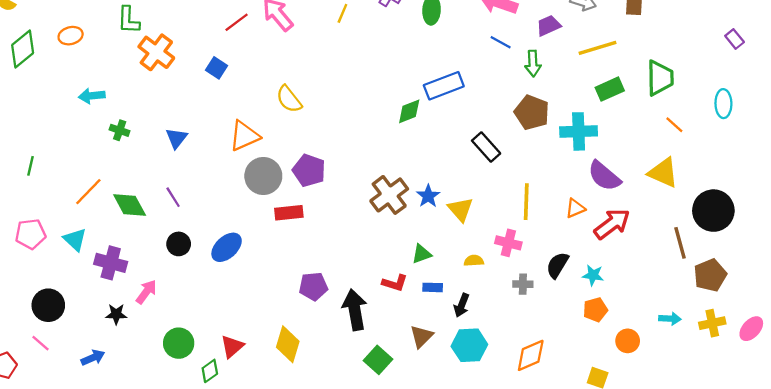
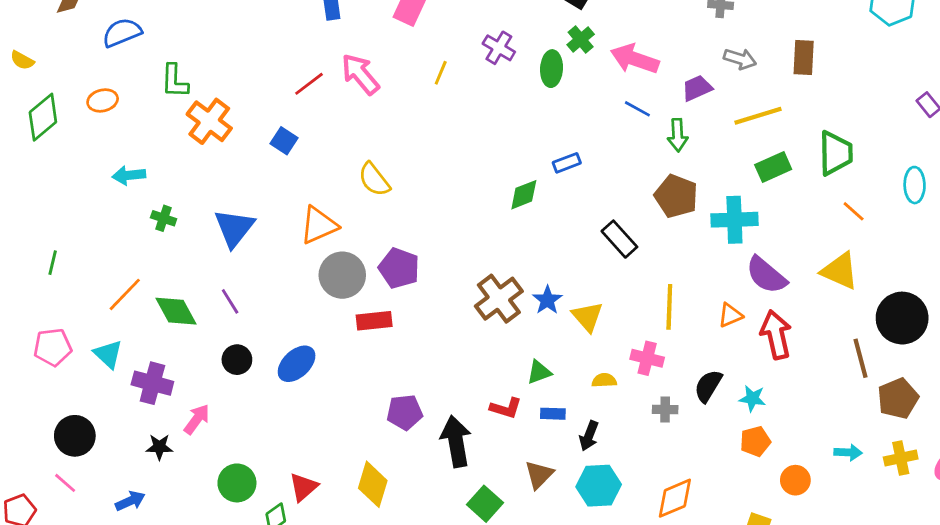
blue rectangle: (444, 86) -> (567, 163), size x0.6
blue triangle: (176, 138) -> (234, 228), size x1.5
red arrow: (612, 224) -> (776, 335), turned -66

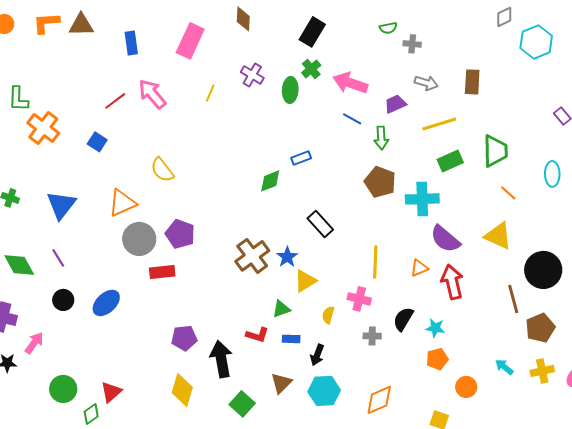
black rectangle: (619, 239) -> (320, 224), moved
yellow triangle: (588, 317) -> (305, 281), moved, turned 40
yellow semicircle: (604, 380) -> (328, 315), turned -72
cyan arrow: (848, 452) -> (504, 367), turned -144
yellow diamond: (373, 484) -> (182, 390), moved

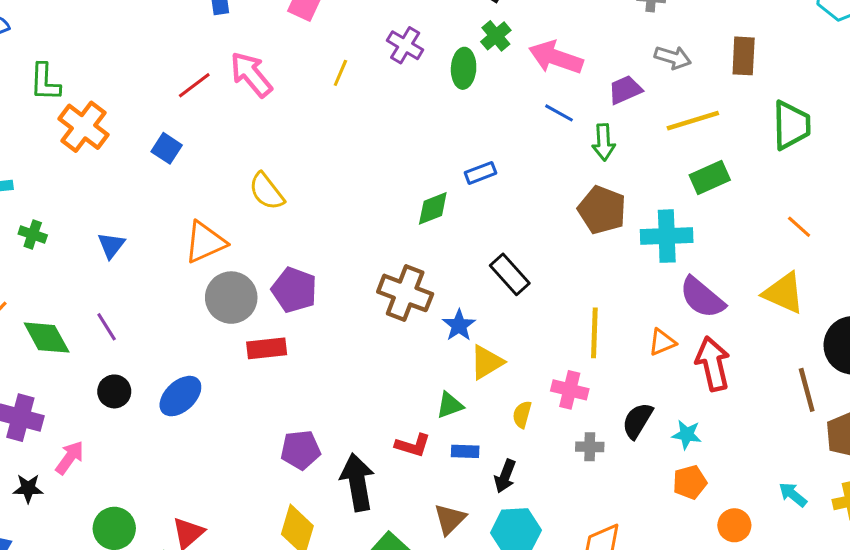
green trapezoid: (495, 151) -> (791, 125), moved
blue triangle: (61, 205) -> (111, 245), size x0.6
brown cross: (252, 256) -> (405, 293), moved, turned -32

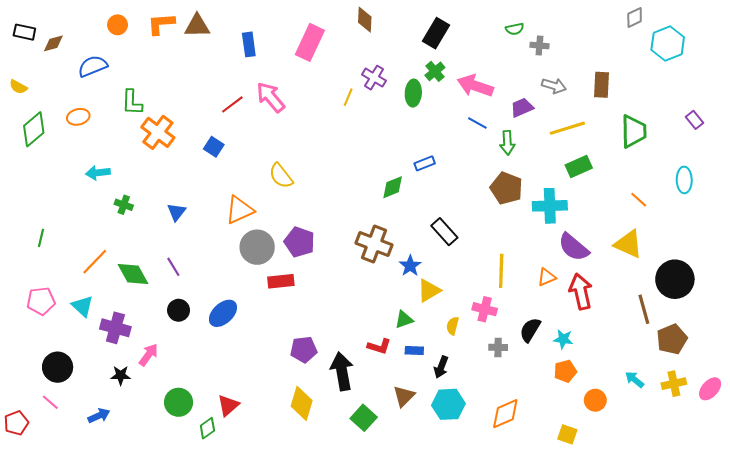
yellow line: (340, 73) -> (348, 97), moved

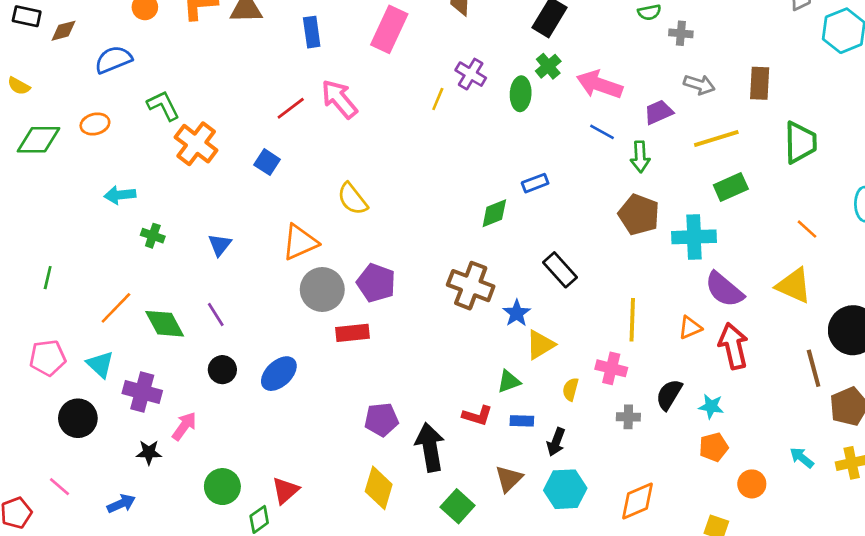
green L-shape: (132, 102) -> (163, 106), turned 152
green diamond: (34, 129) -> (38, 140), turned 40
black circle: (58, 367) -> (78, 418), moved

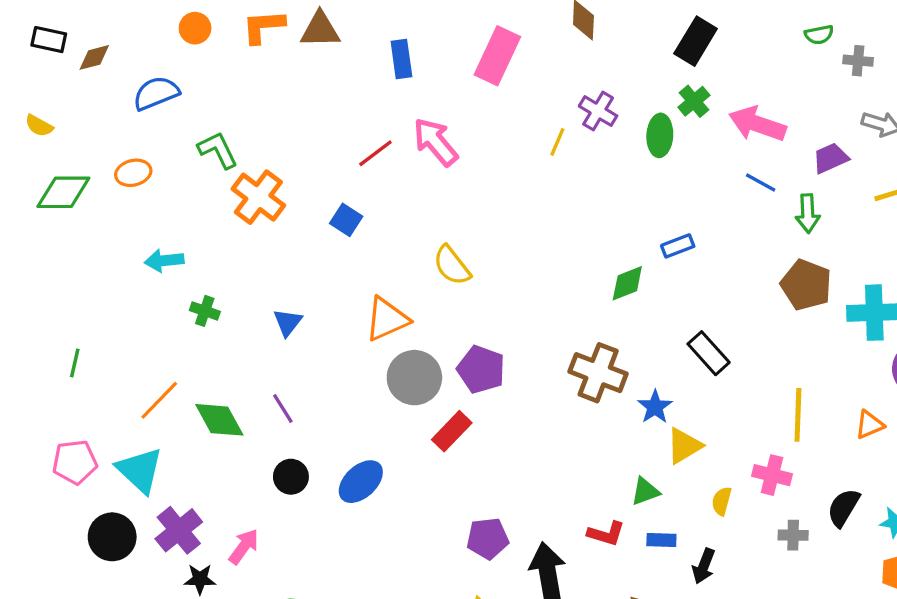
red rectangle: (352, 333) -> (452, 431), turned -40
cyan triangle: (100, 364) -> (140, 470), size x1.4
purple cross: (142, 392) -> (179, 530), moved, turned 36

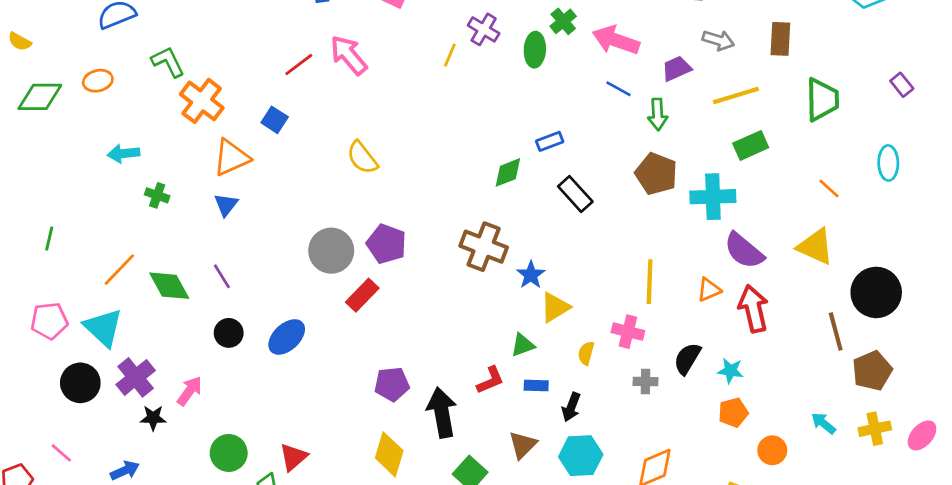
orange triangle: (387, 319) -> (231, 158), moved
black rectangle: (709, 353) -> (575, 194), moved
red L-shape: (606, 534) -> (490, 380), turned -40

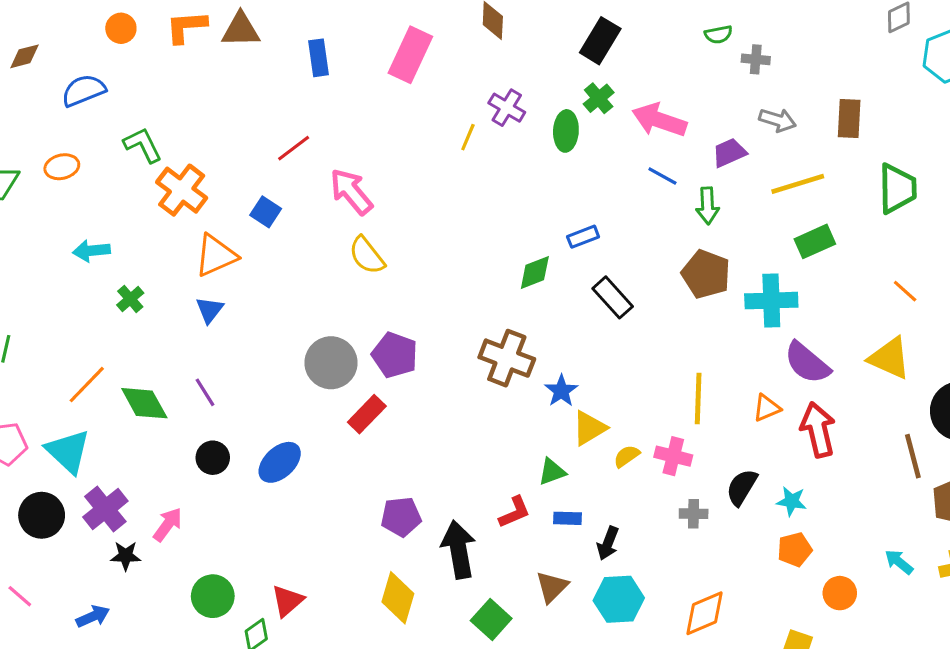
pink arrow: (349, 55) -> (351, 192), moved
green cross: (157, 195) -> (130, 299), turned 30
yellow semicircle: (586, 353) -> (627, 456), moved, turned 40

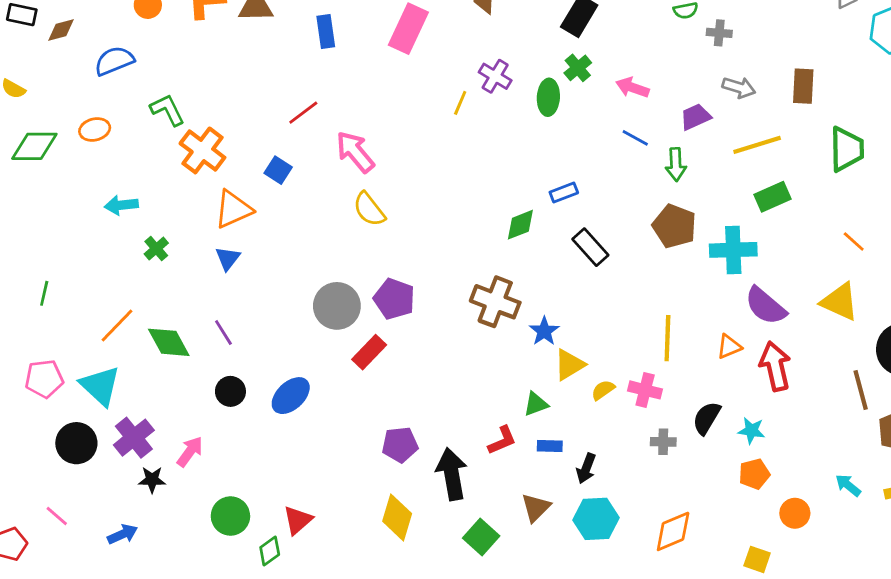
pink arrow: (659, 120) -> (632, 87), size x0.7

